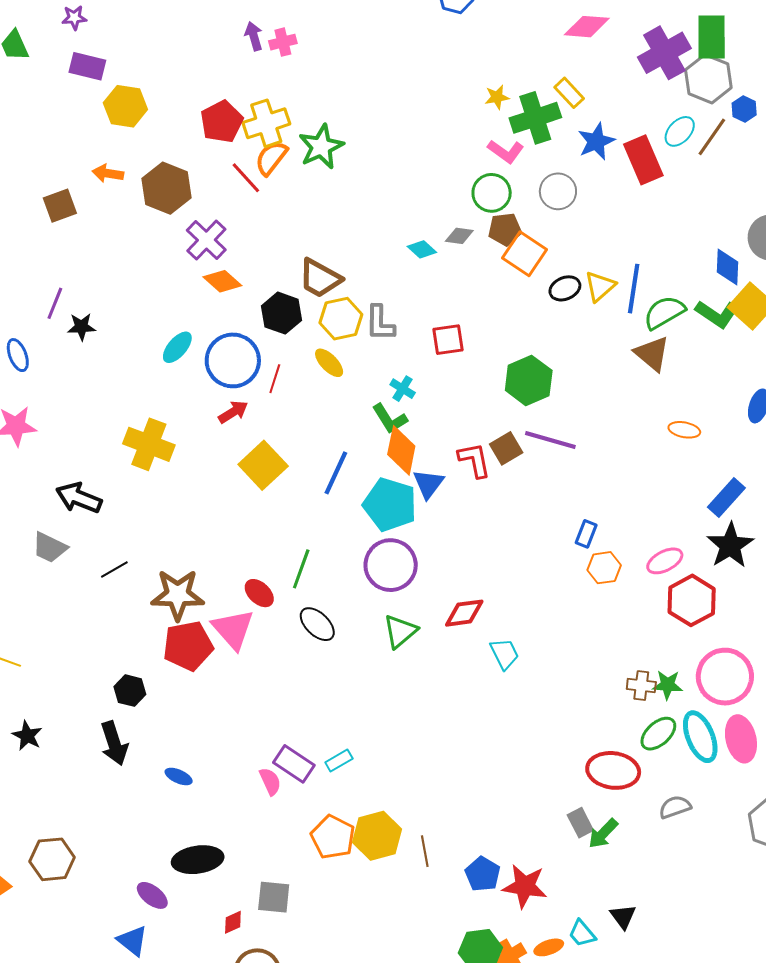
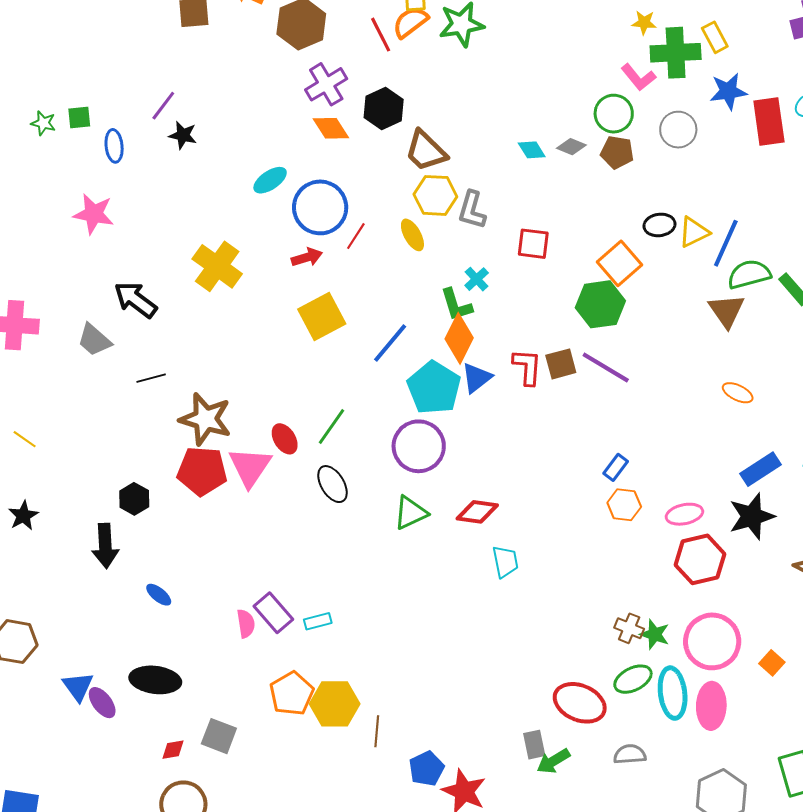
orange square: (525, 254) -> (620, 263), moved
black hexagon: (282, 313) -> (384, 108), moved
blue triangle: (133, 941) -> (78, 687), moved

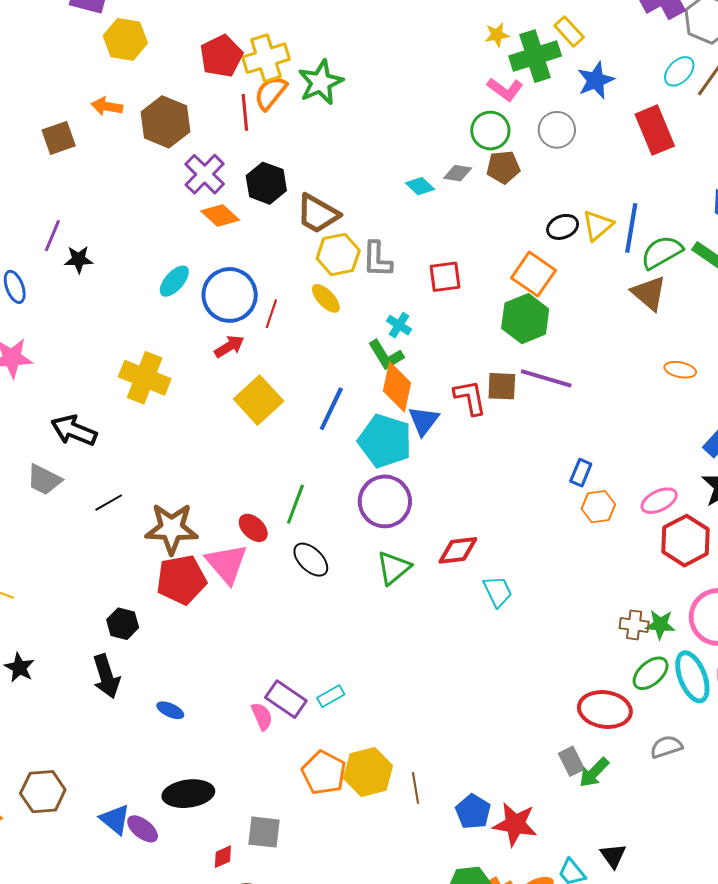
red line: (381, 35) -> (245, 112), turned 36
red rectangle: (769, 122) -> (655, 130), moved
brown square: (561, 364) -> (502, 386), turned 32

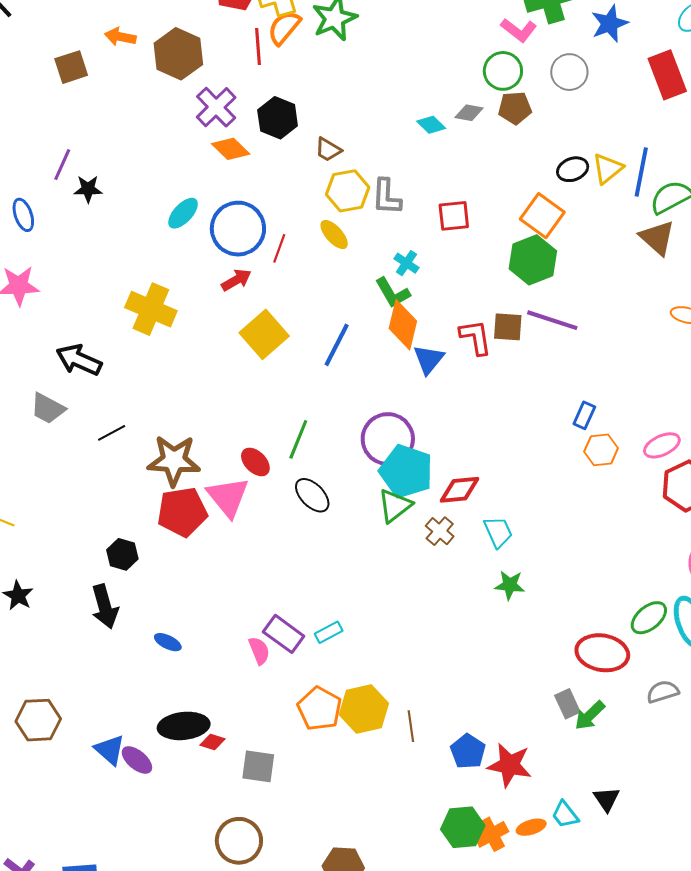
brown trapezoid: (318, 214) -> (328, 150), size x0.6
cyan pentagon: (385, 441) -> (406, 471), moved
brown cross: (634, 625) -> (440, 531), moved, turned 32
green star: (660, 625) -> (510, 585), moved
red diamond: (223, 857) -> (212, 742), moved, turned 40

